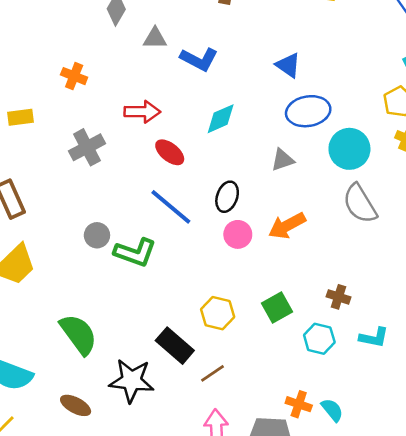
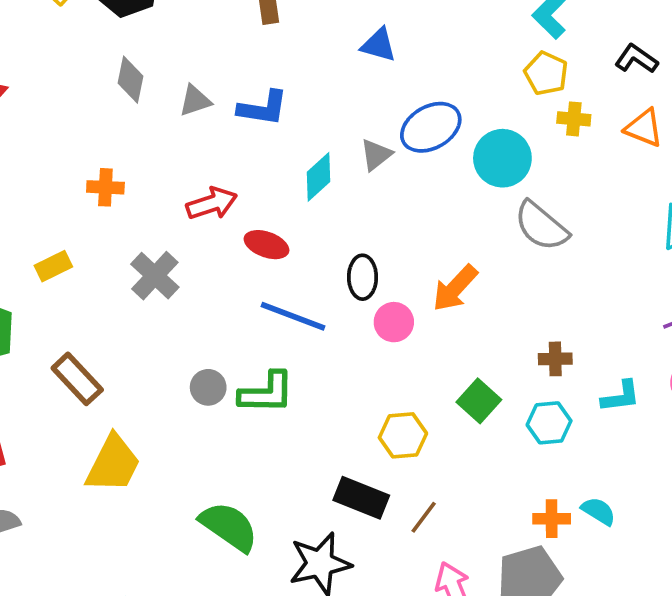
blue triangle: (288, 65) -> (379, 45), moved
gray triangle: (283, 160) -> (376, 155), moved

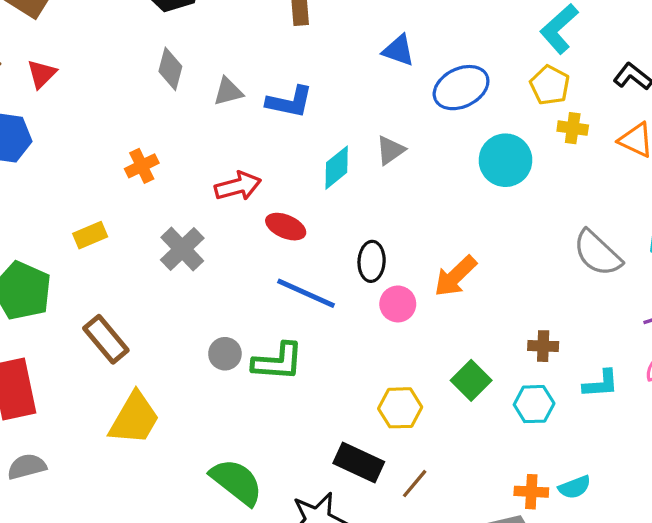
blue ellipse: (431, 127) -> (461, 88), moved
orange cross: (105, 187) -> (142, 166), turned -32
gray semicircle: (541, 226) -> (597, 253), moved
cyan semicircle: (599, 511) -> (575, 487), turned 124

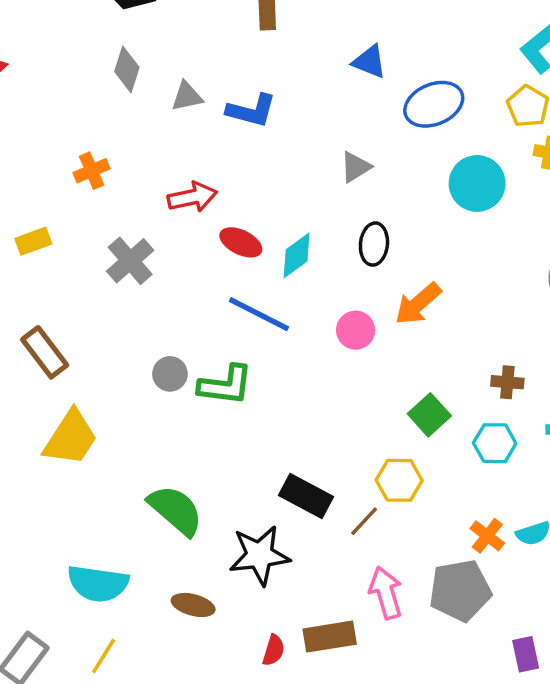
cyan diamond: (337, 168) -> (297, 255), moved
black ellipse: (372, 261) -> (374, 244), moved
yellow hexagon: (400, 408) -> (399, 480), moved
orange cross: (531, 492) -> (487, 536), turned 32

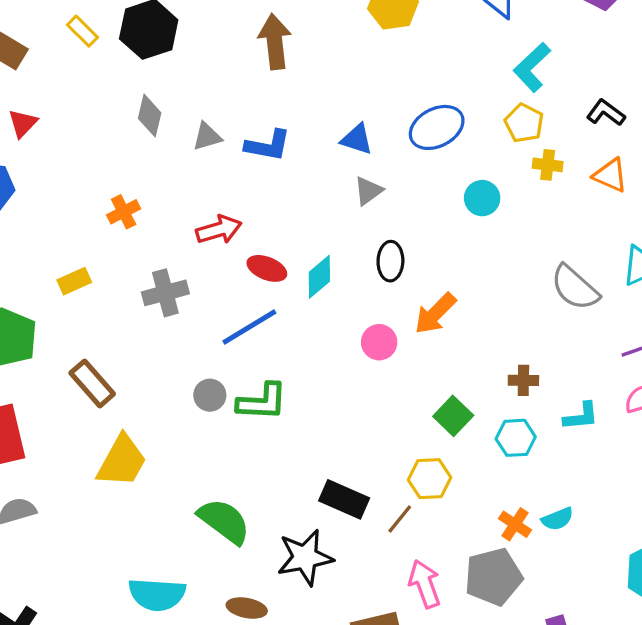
blue triangle: (369, 62) -> (357, 139), moved
cyan circle: (477, 183) -> (482, 198), size x0.7
gray cross: (130, 261) -> (165, 293), turned 30
blue line: (259, 314) -> (249, 327), moved, turned -54

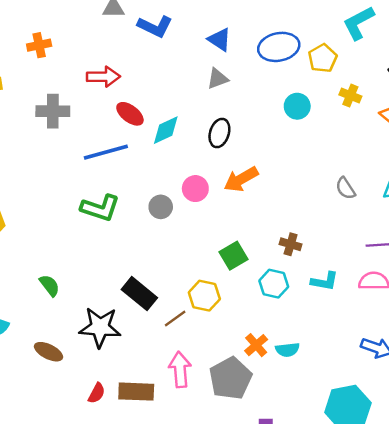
yellow pentagon: (524, 123) -> (323, 58), moved
gray semicircle: (575, 288) -> (345, 188), size x0.6
gray circle: (210, 395) -> (161, 207), moved
green semicircle: (224, 521) -> (50, 285), size x0.6
gray pentagon: (493, 577) -> (230, 378), turned -30

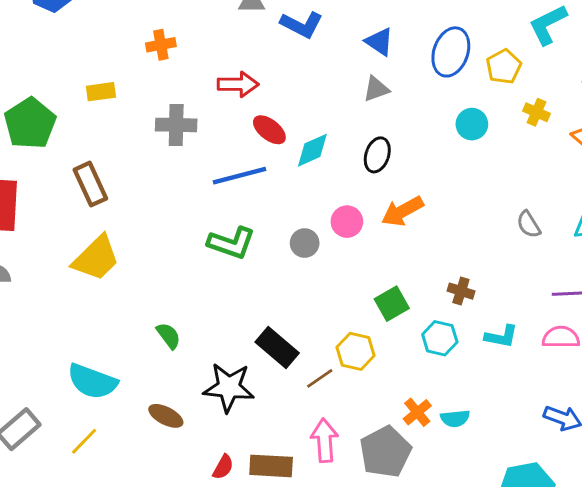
blue ellipse: (279, 47) -> (451, 52), turned -60

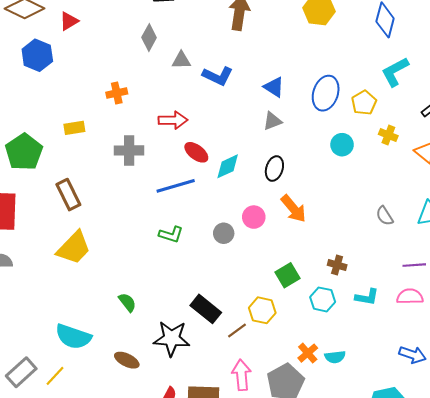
orange arrow: (402, 211) -> (294, 209), turned -100
green L-shape: (231, 243) -> (171, 234), size x0.7
yellow line: (84, 441) -> (55, 376), moved

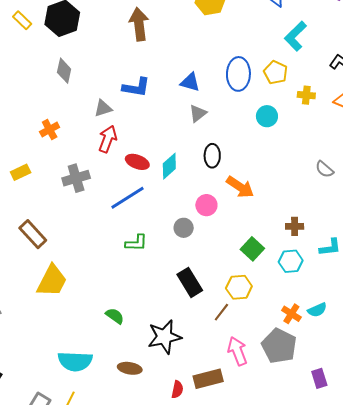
gray triangle: (181, 60) -> (103, 108), moved
red arrow: (173, 120) -> (108, 139), turned -52
black rectangle: (206, 309) -> (190, 282), moved, turned 36

